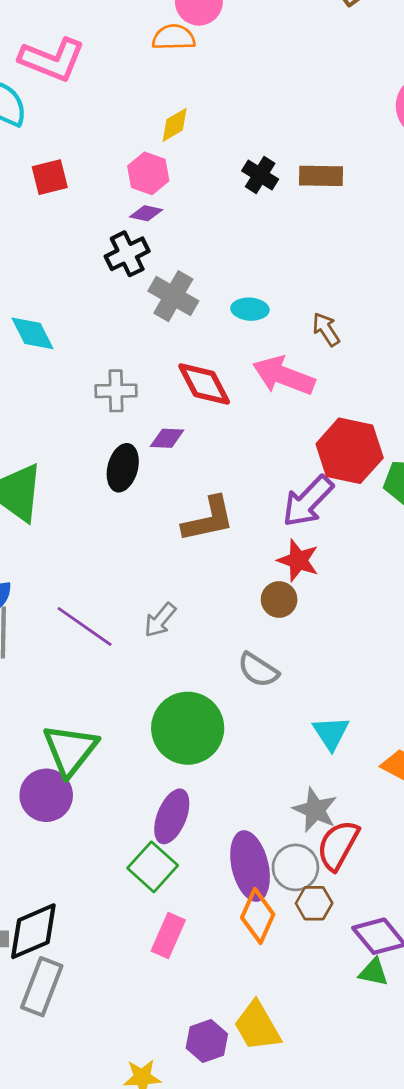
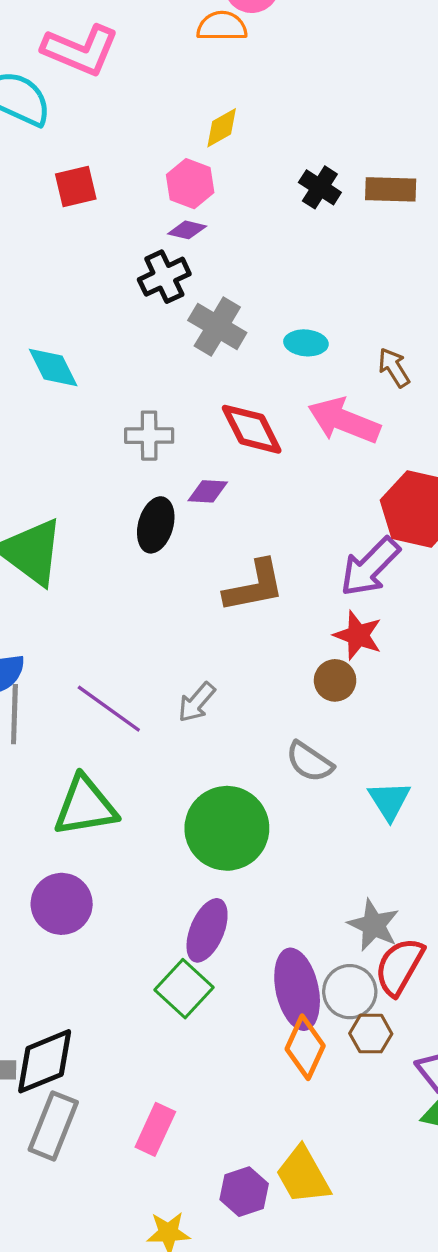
cyan triangle: (331, 733) -> (389, 801), moved
green triangle: (70, 750) -> (85, 806), moved, turned 42
pink rectangle: (168, 936) -> (155, 1129), moved

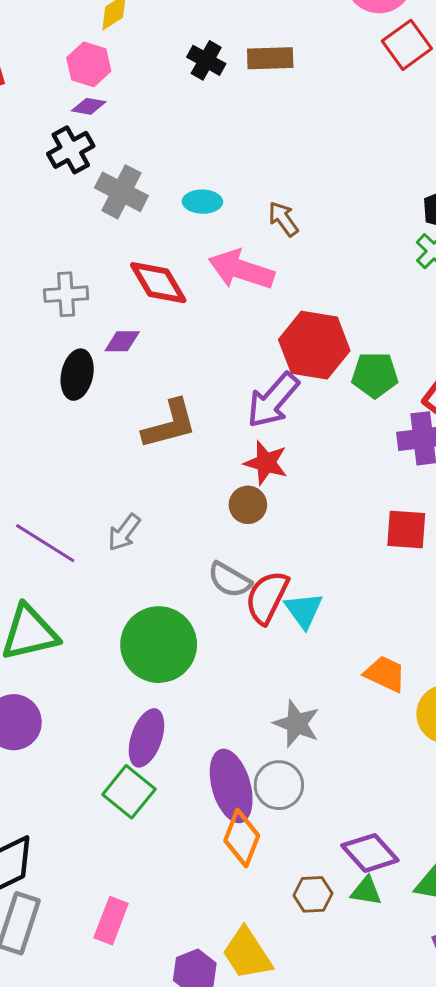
red semicircle: (399, 966) -> (267, 597), moved
brown hexagon: (371, 1034) -> (313, 894), moved

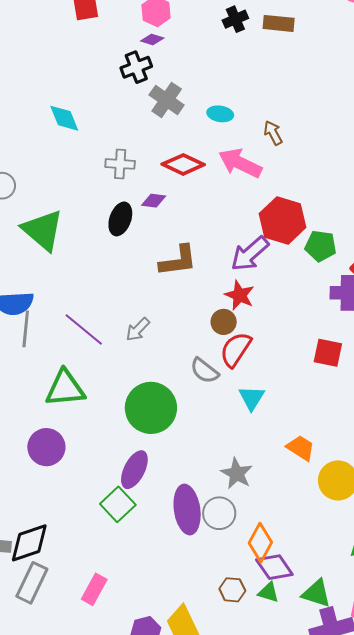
black cross: (206, 60) -> (235, 19), turned 30
red diamond: (158, 283) -> (183, 164), turned -42
red semicircle: (267, 597) -> (236, 349), moved
orange diamond: (242, 838) -> (260, 543), moved

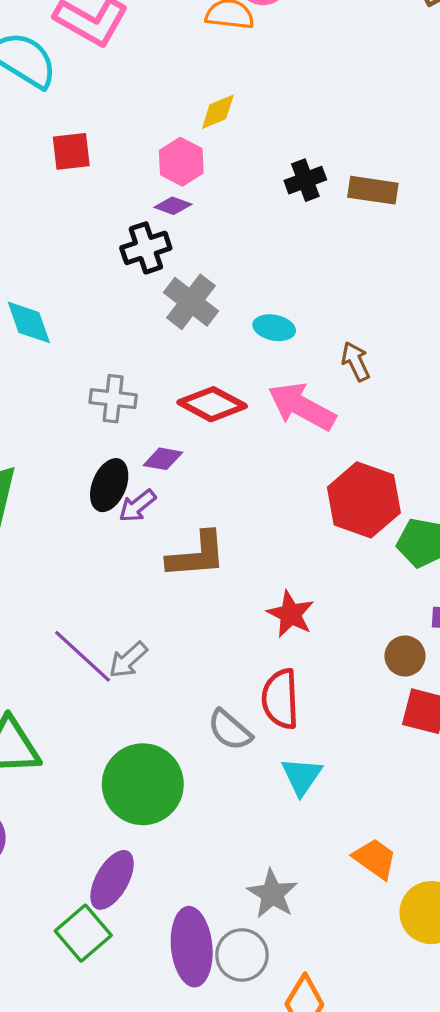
purple arrow: (250, 254) -> (137, 506), moved, size x0.6
brown circle: (224, 322) -> (405, 656), moved
purple line: (84, 330) -> (83, 656), moved
red semicircle: (236, 349) -> (280, 699), turned -39

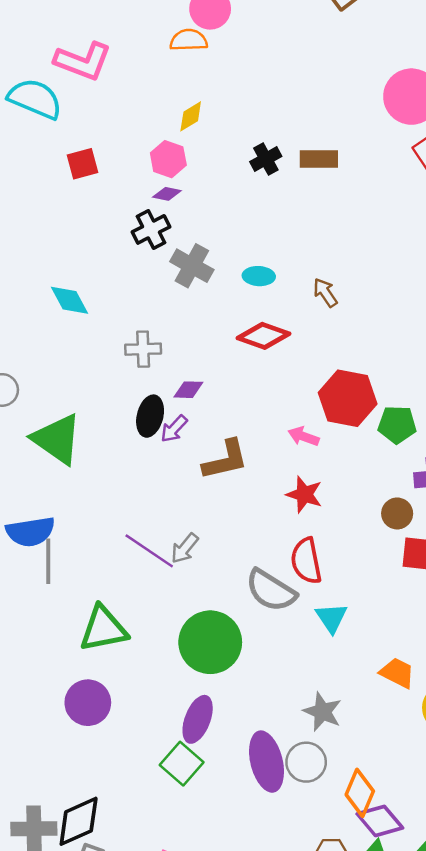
red diamond: (212, 404) -> (264, 336), moved
pink arrow: (302, 407) -> (304, 436), moved, size x0.6
gray semicircle: (230, 730) -> (271, 591), size x1.4

